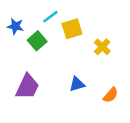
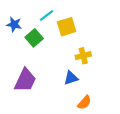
yellow cross: (102, 47) -> (83, 56), moved, turned 32
orange semicircle: (111, 95) -> (84, 103), moved

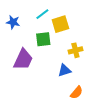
green square: (34, 38) -> (43, 39), moved, turned 35
purple trapezoid: (25, 80) -> (23, 59), moved

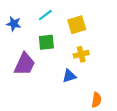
yellow square: (60, 24) -> (77, 25), moved
orange semicircle: (76, 93) -> (96, 100), moved, turned -32

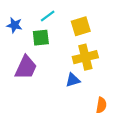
green square: (46, 42) -> (41, 38), moved
yellow cross: (81, 54) -> (85, 57), size x1.5

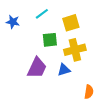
green square: (41, 38) -> (50, 40), moved
purple trapezoid: (26, 67) -> (37, 68), moved

